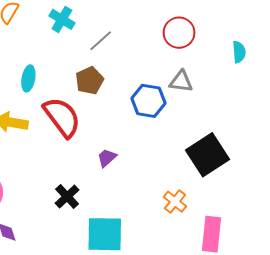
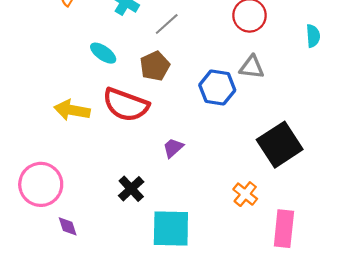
cyan ellipse: (28, 78) -> (103, 53), moved, turned -65
red semicircle: (62, 117) -> (126, 105), turned 147

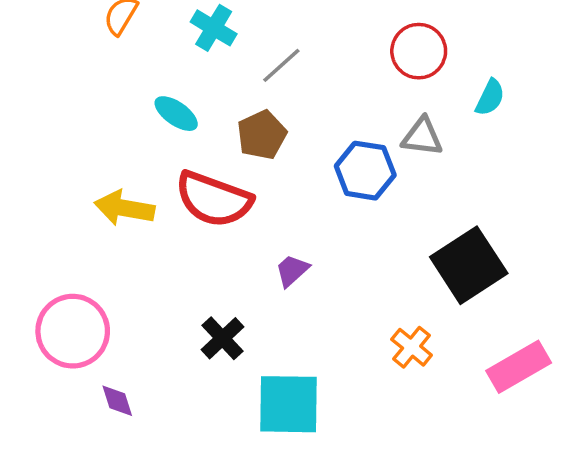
cyan semicircle: (313, 36) -> (490, 97), moved, turned 30
pink rectangle: (284, 229) -> (519, 367), moved, turned 54

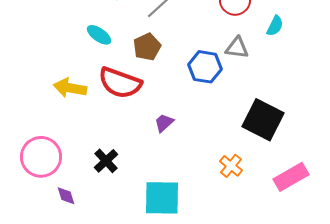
black square: (469, 265) -> (263, 120), turned -30
black cross: (223, 338) -> (106, 161), moved

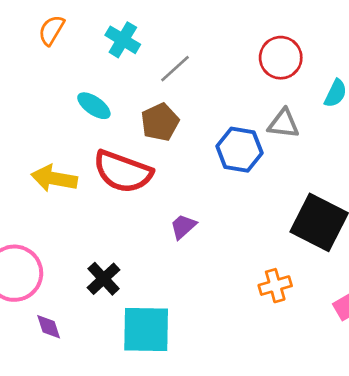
orange cross: (231, 166) -> (275, 286), turned 35
cyan square: (162, 198) -> (146, 329), moved

